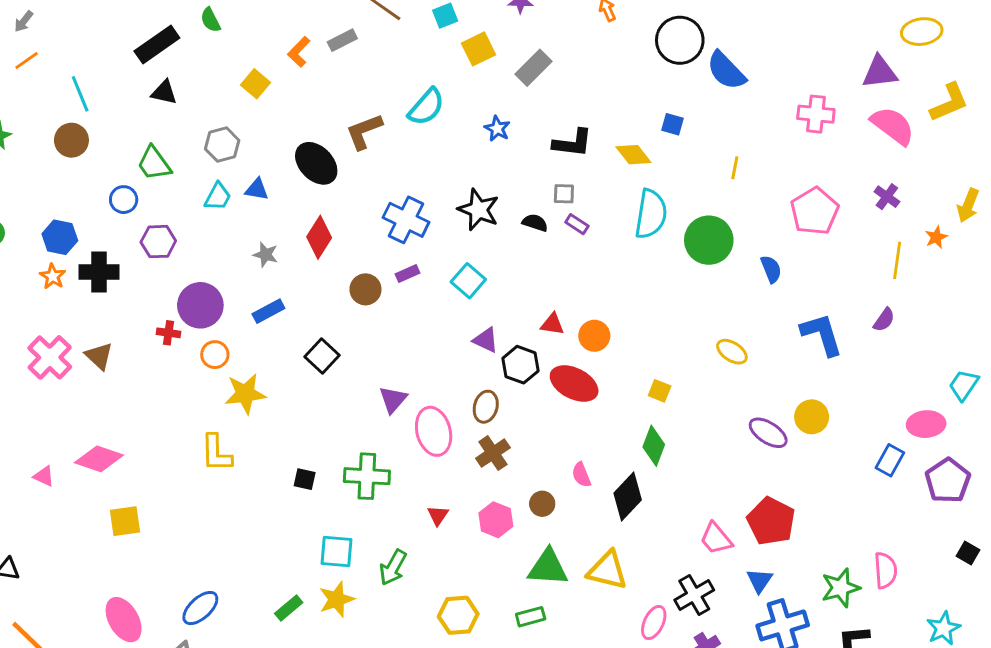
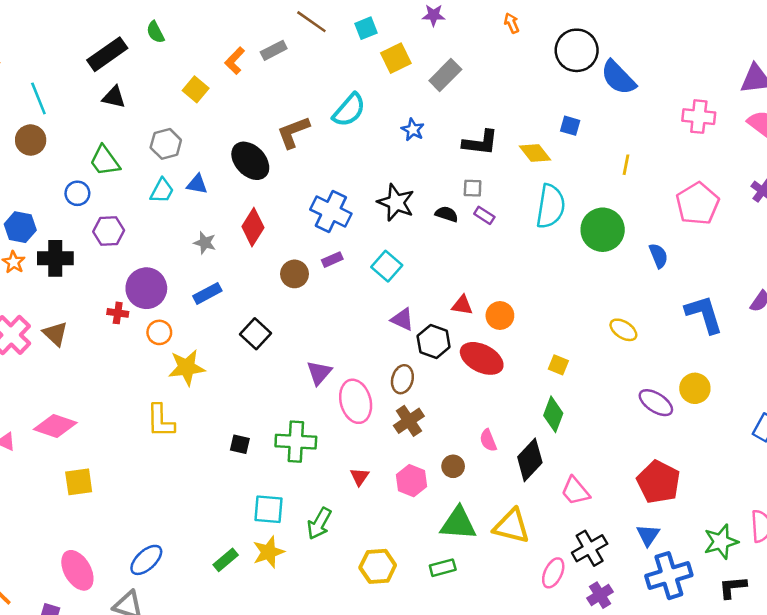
pink trapezoid: (716, 539) -> (575, 491), moved

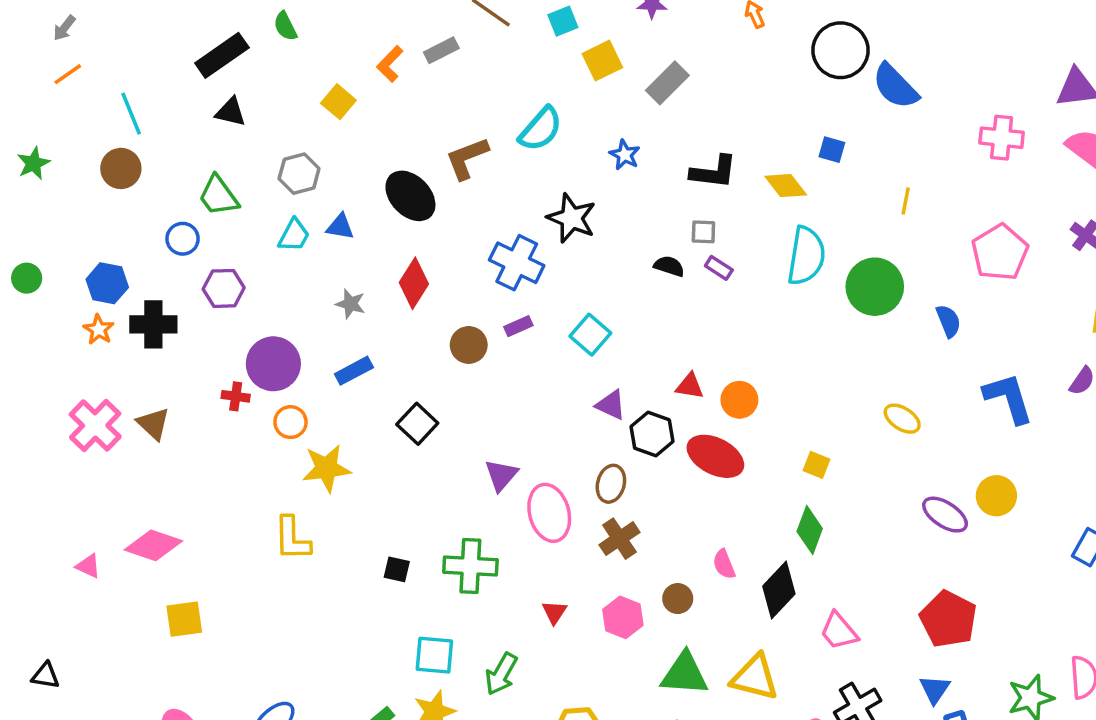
black star: (396, 202) -> (571, 218), moved

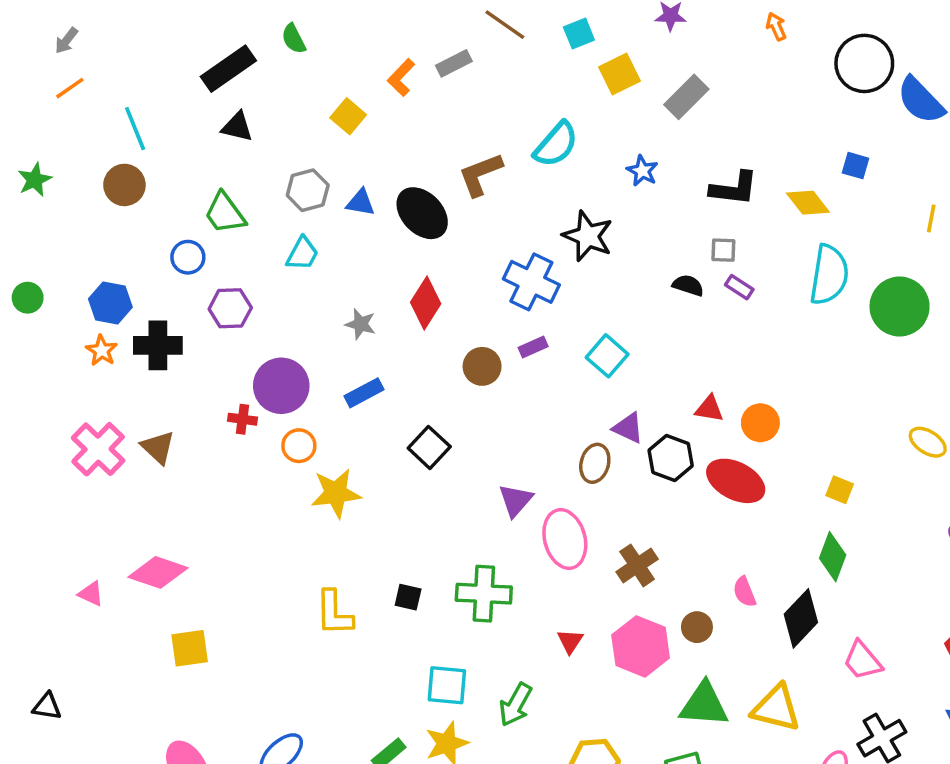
blue triangle: (340, 227) -> (361, 203), moved
brown ellipse: (611, 484) -> (595, 463), moved
yellow L-shape: (292, 539) -> (334, 613), moved
pink hexagon: (623, 617) -> (641, 646), size x1.4

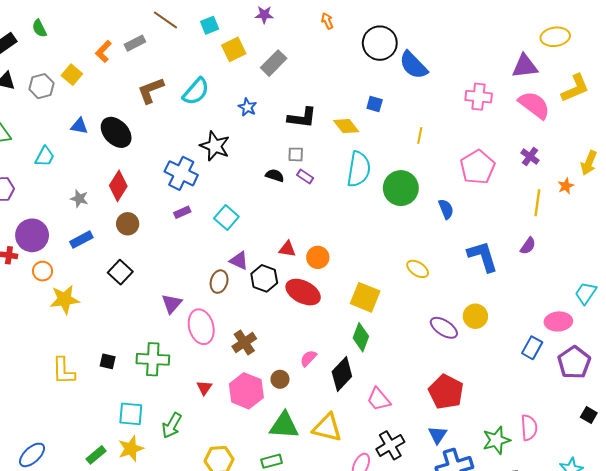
brown L-shape: (480, 174) -> (151, 90), moved
gray hexagon: (308, 190) -> (41, 86), moved
brown circle: (482, 366) -> (128, 224), moved
yellow square: (840, 490) -> (365, 297), size x1.8
pink semicircle: (745, 592) -> (308, 358), turned 66

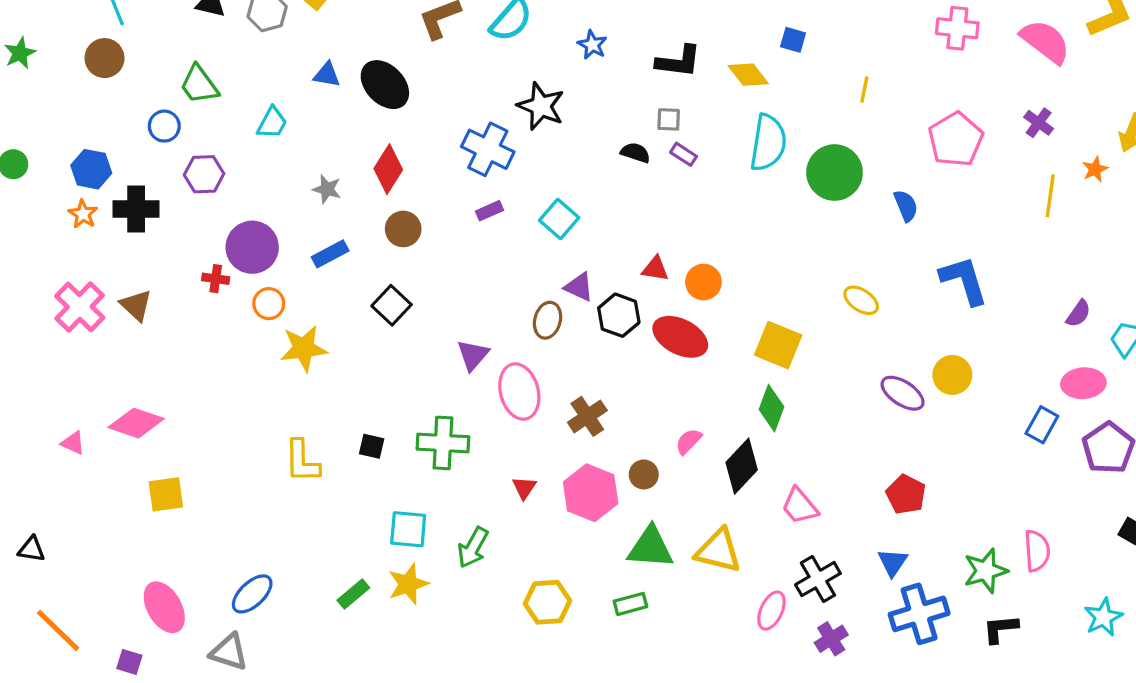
purple semicircle: (528, 246) -> (1078, 314), moved
red pentagon: (446, 392) -> (906, 494), size x0.7

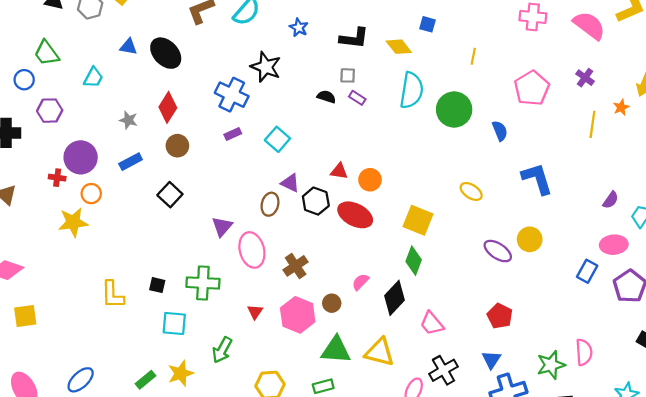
yellow star: (304, 348) -> (73, 222), moved
cyan square: (408, 529) -> (174, 323), moved

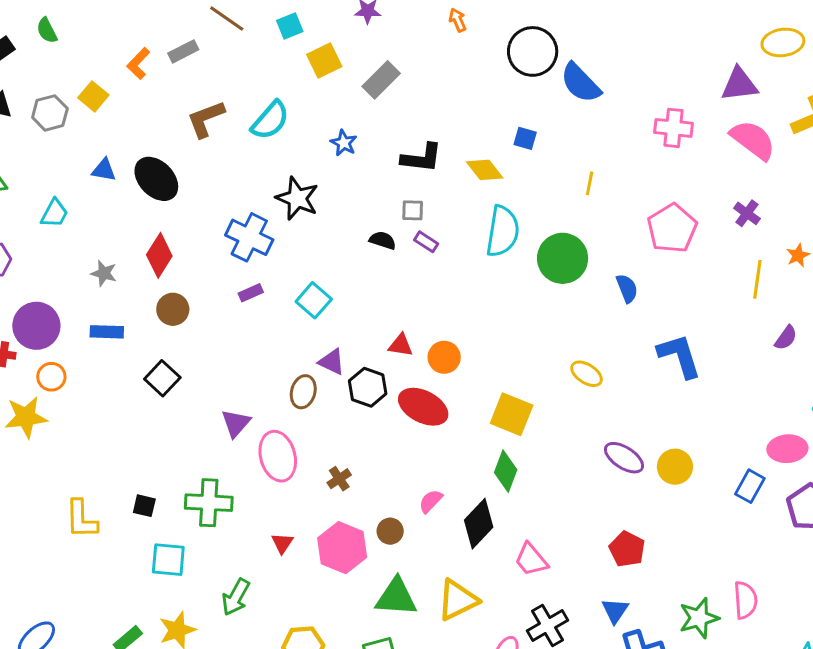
blue rectangle: (131, 162) -> (107, 332), turned 30
purple semicircle: (611, 200) -> (786, 338), moved
yellow circle: (530, 239) -> (675, 467), moved
brown cross: (296, 266) -> (339, 479), size x0.7
yellow triangle: (380, 352) -> (458, 600), turned -40

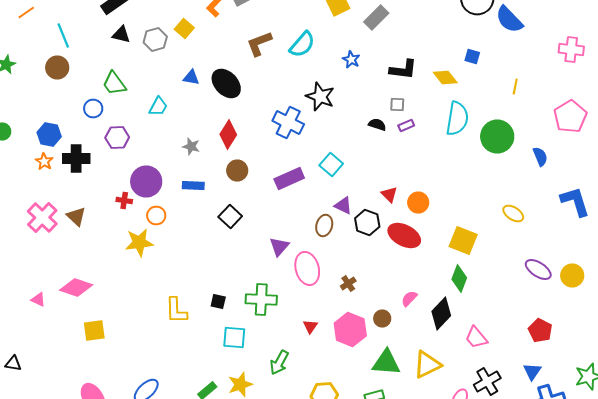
purple rectangle: (426, 242) -> (406, 126), turned -56
purple rectangle: (251, 293) -> (289, 178), moved, size x1.8
red triangle: (401, 345) -> (389, 194), turned 36

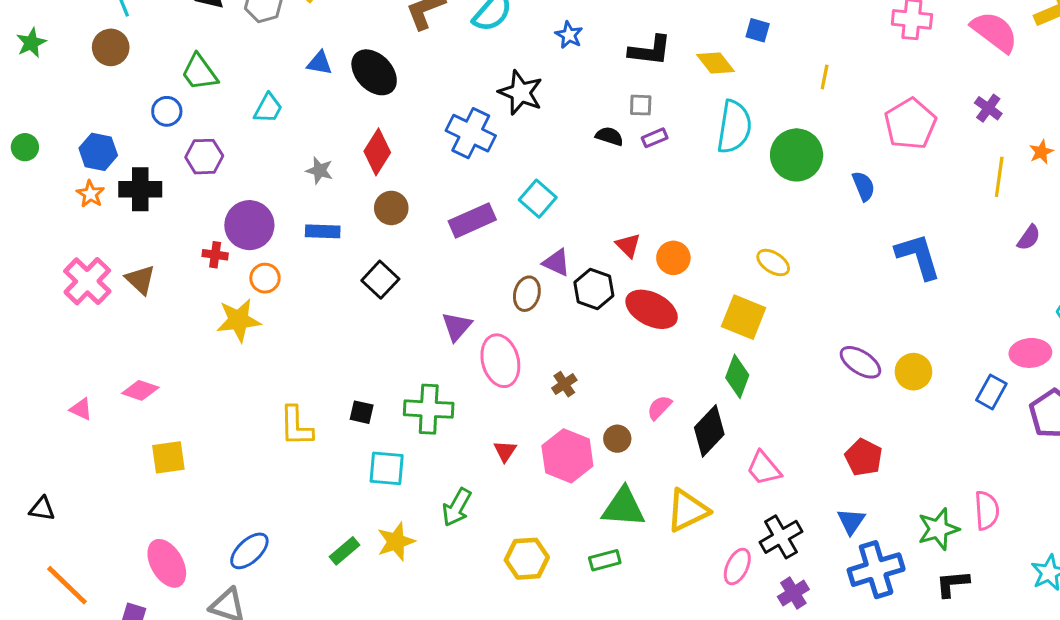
yellow ellipse: (513, 214) -> (773, 263), moved
pink diamond: (76, 288) -> (140, 390), size x0.7

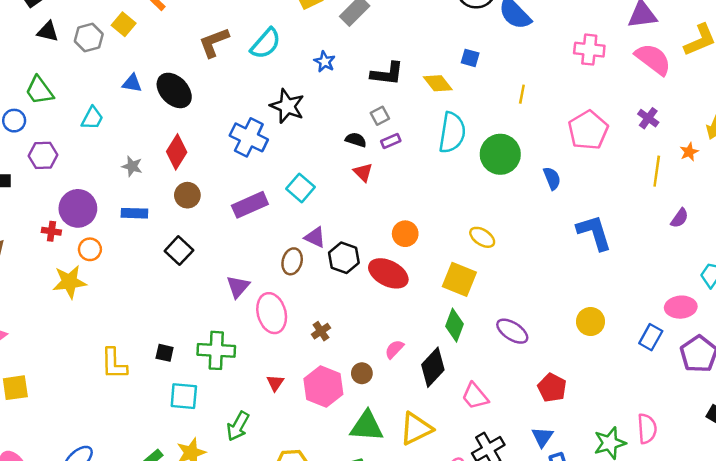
gray square: (641, 105) -> (380, 116), turned -30
red triangle: (628, 245) -> (363, 172), moved
purple ellipse: (860, 362) -> (512, 331), moved

